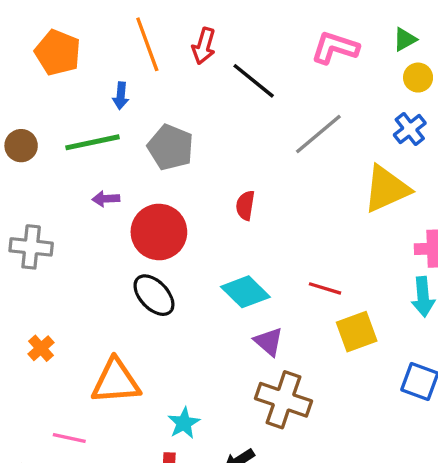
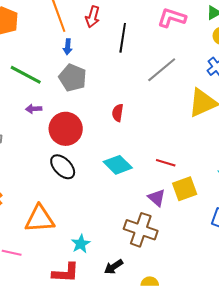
black line: (254, 81) -> (123, 38), turned 60
blue arrow: (121, 96) -> (68, 47), moved
green line: (93, 142) -> (26, 75), turned 40
purple triangle: (269, 342) -> (157, 198), moved

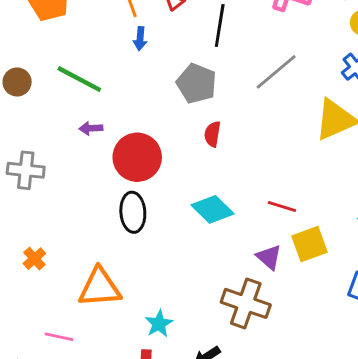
gray pentagon: (73, 78) -> (197, 83), moved
black ellipse: (63, 167) -> (133, 212), turned 40

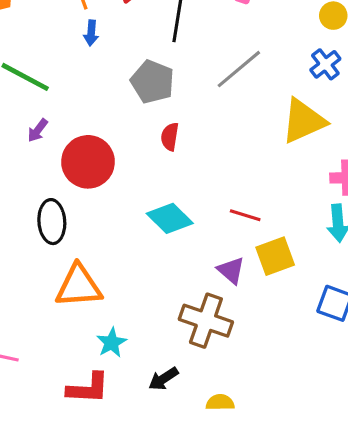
purple arrow: (91, 128) -> (38, 130), turned -50
black ellipse: (133, 212) -> (52, 222), moved
orange triangle: (100, 288) -> (79, 286), moved

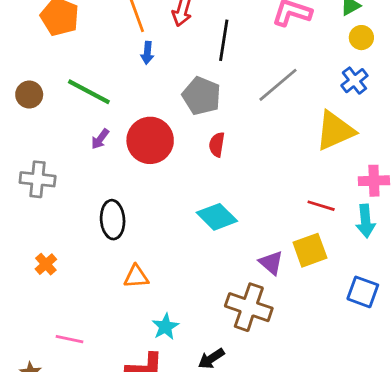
red circle: (88, 162) -> (150, 140), moved
red line: (245, 215) -> (321, 206), moved
orange triangle: (79, 286) -> (136, 277), size x0.6

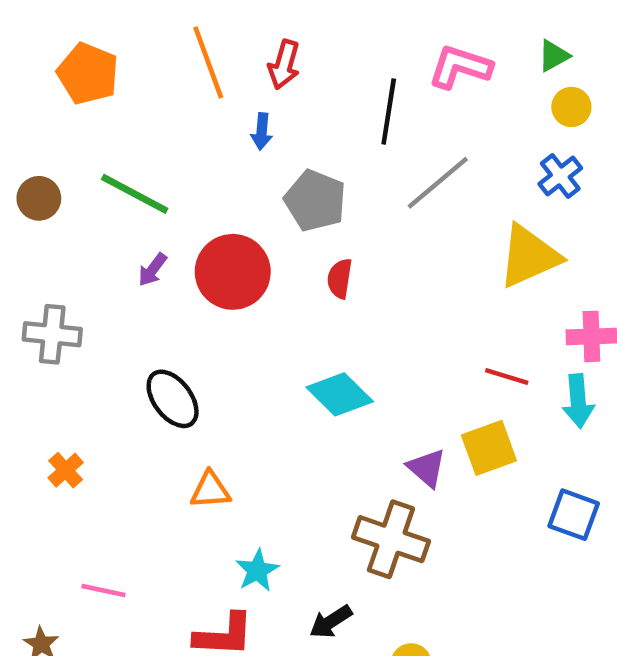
black line: (224, 40) -> (389, 111), moved
blue arrow: (147, 53) -> (262, 131), moved
black ellipse: (113, 220) -> (173, 399), turned -33

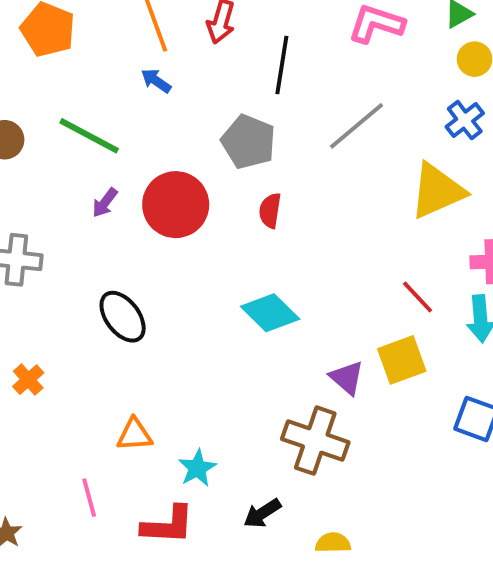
black line: (389, 111) -> (282, 65), moved
blue arrow: (262, 131) -> (156, 81), moved, turned 120
red line: (507, 377) -> (418, 297), turned 30
orange triangle: (210, 490) -> (134, 435), moved
pink line: (103, 590) -> (89, 498), moved, turned 63

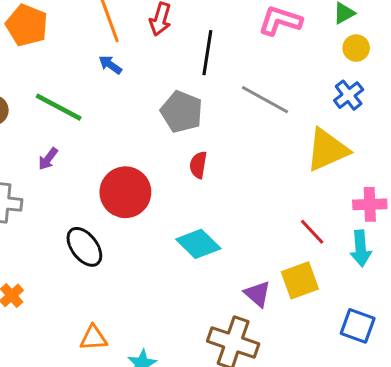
gray line: (357, 126) -> (265, 100), turned 69
purple arrow: (105, 203) -> (48, 159), moved
red circle: (176, 205) -> (125, 192), moved

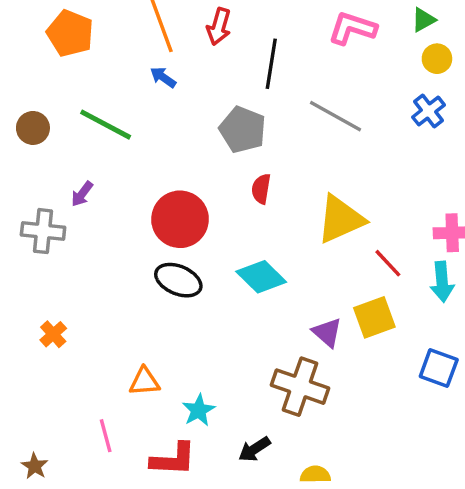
yellow triangle: (327, 150) -> (341, 219), moved
purple arrow: (48, 159) -> (82, 194), moved
black ellipse: (84, 247) -> (178, 280), moved, turned -30

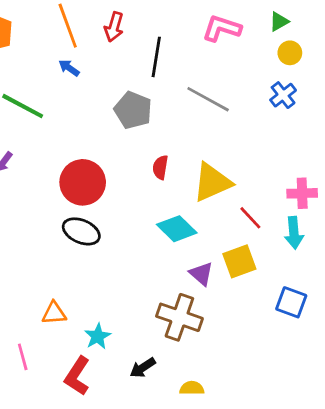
red semicircle: (261, 189) -> (160, 167), moved
cyan diamond: (261, 277) -> (177, 229), moved
red L-shape: (173, 459) -> (77, 376), turned 120

